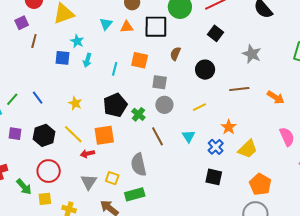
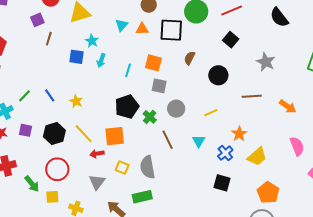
gray square: (160, 82) -> (159, 86), moved
yellow star: (75, 103) -> (76, 101), moved
yellow square: (112, 178) -> (122, 168), moved

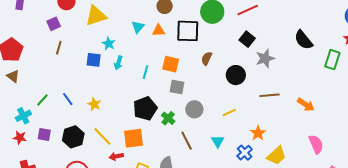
black semicircle: (279, 17) -> (304, 40), moved
brown line: (49, 39) -> (59, 48), moved
gray star: (266, 62) -> (265, 58), moved, turned 30

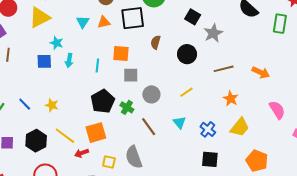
orange star: (258, 133) -> (231, 99), moved

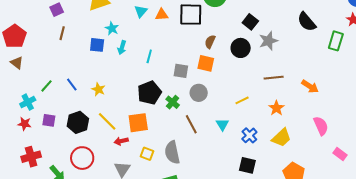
orange square: (121, 54) -> (206, 63), moved
black circle: (187, 54) -> (241, 48), moved
yellow line: (186, 92) -> (242, 100), moved

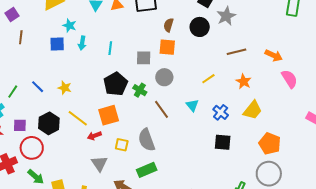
pink semicircle: (321, 126) -> (289, 79), moved
red circle: (82, 158) -> (32, 148), moved

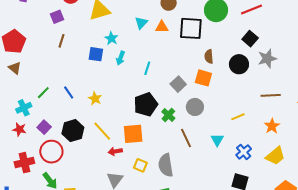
brown semicircle: (169, 25) -> (209, 57), turned -32
gray square: (144, 58) -> (178, 84), turned 35
purple square: (20, 125) -> (44, 127), turned 32

